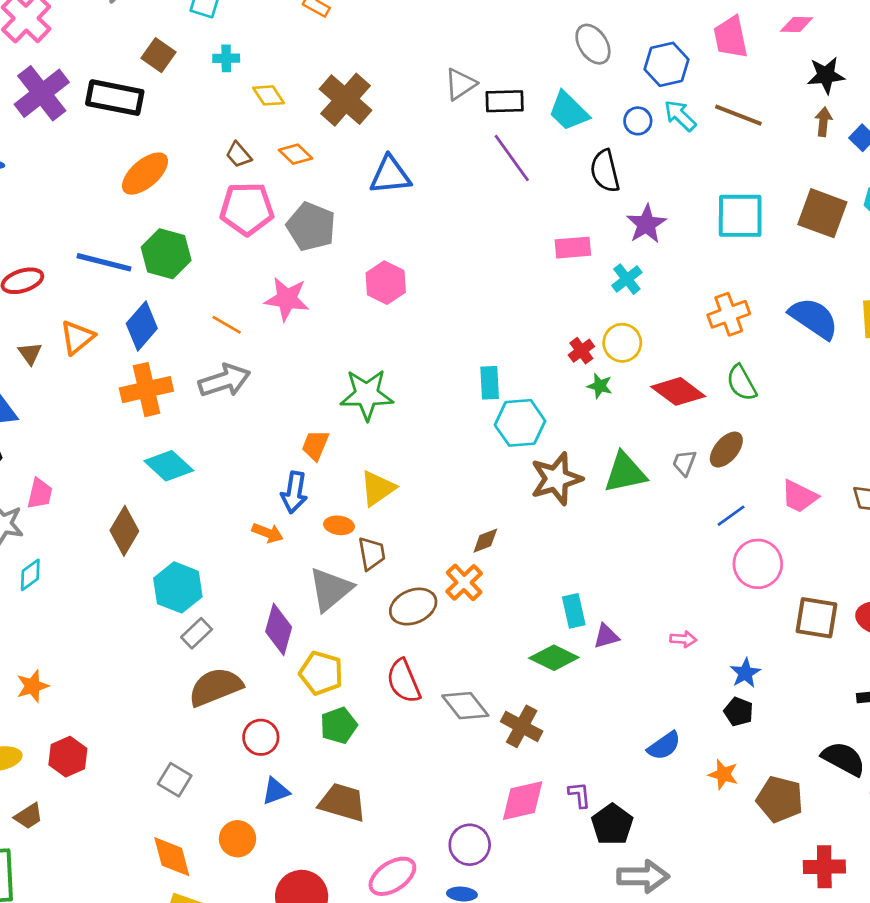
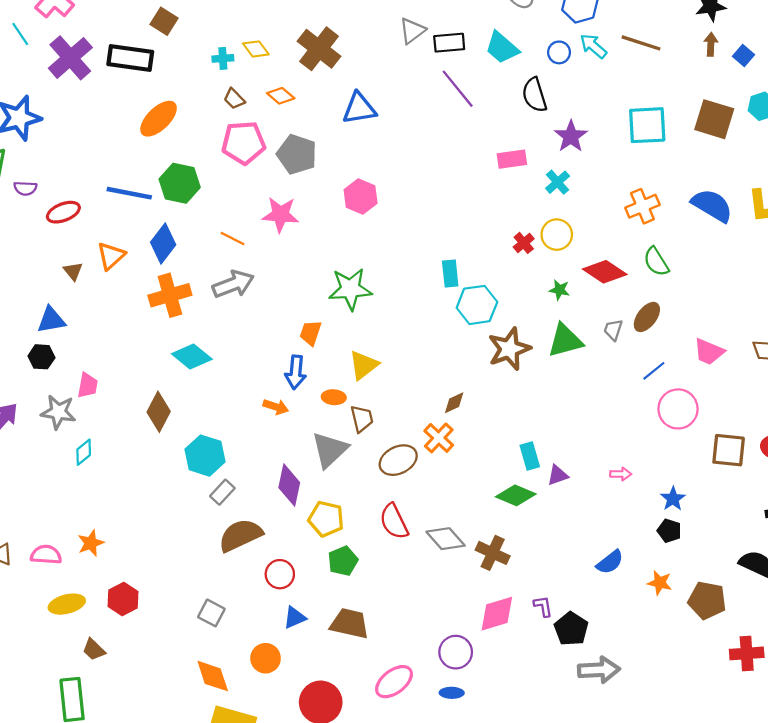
cyan cross: (226, 58) -> (223, 58), moved
green star: (600, 386) -> (560, 290), moved
brown trapezoid: (29, 816) -> (94, 650), turned 80

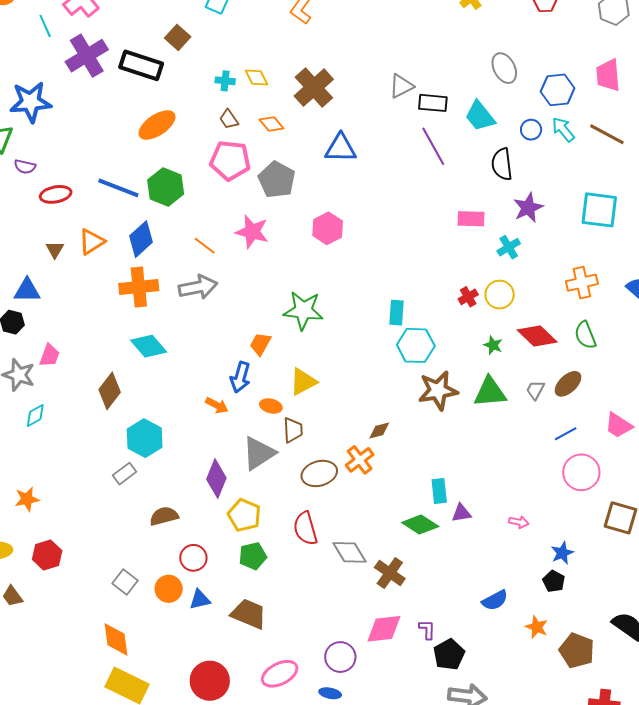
gray rectangle: (222, 492) -> (124, 474), moved
brown semicircle: (240, 535) -> (164, 516), size x0.7
orange circle: (266, 658) -> (169, 589), moved

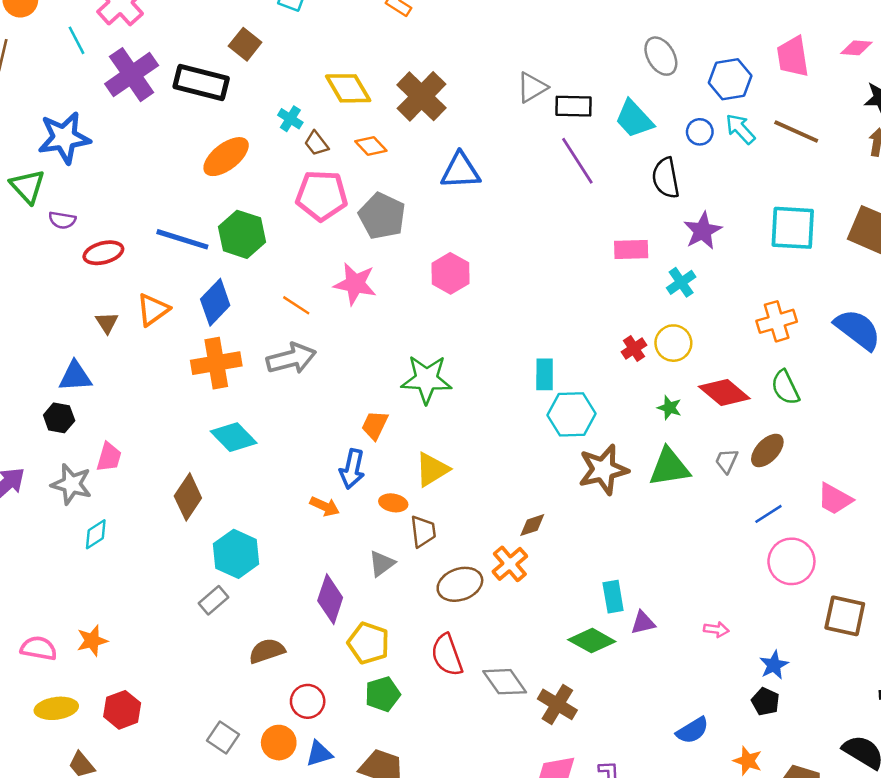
yellow diamond: (257, 78) -> (348, 88), size x1.5
cyan cross: (225, 81) -> (290, 119), moved, turned 30
gray triangle: (259, 453) -> (382, 563), size x0.6

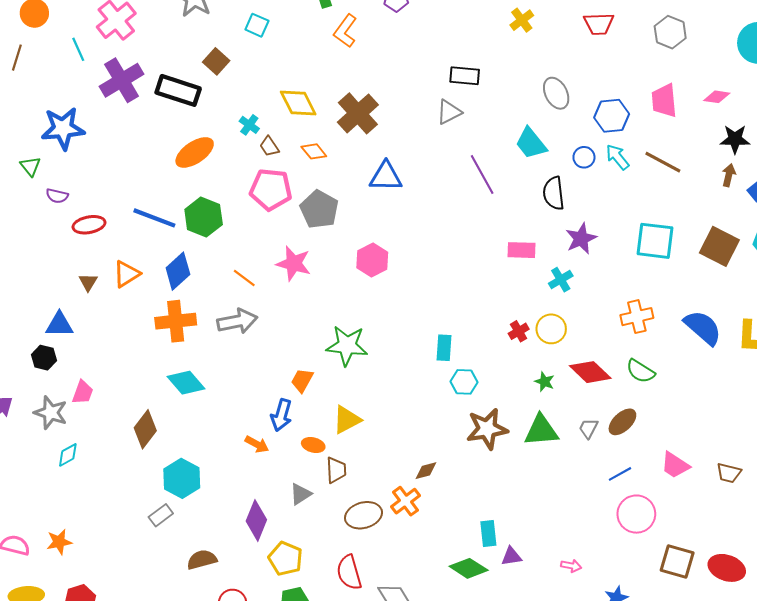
black rectangle: (573, 106) -> (465, 76), moved
green triangle: (28, 186) -> (30, 166), size x0.7
green semicircle: (785, 387) -> (640, 371), turned -36
cyan hexagon: (572, 414) -> (464, 382), size x0.7

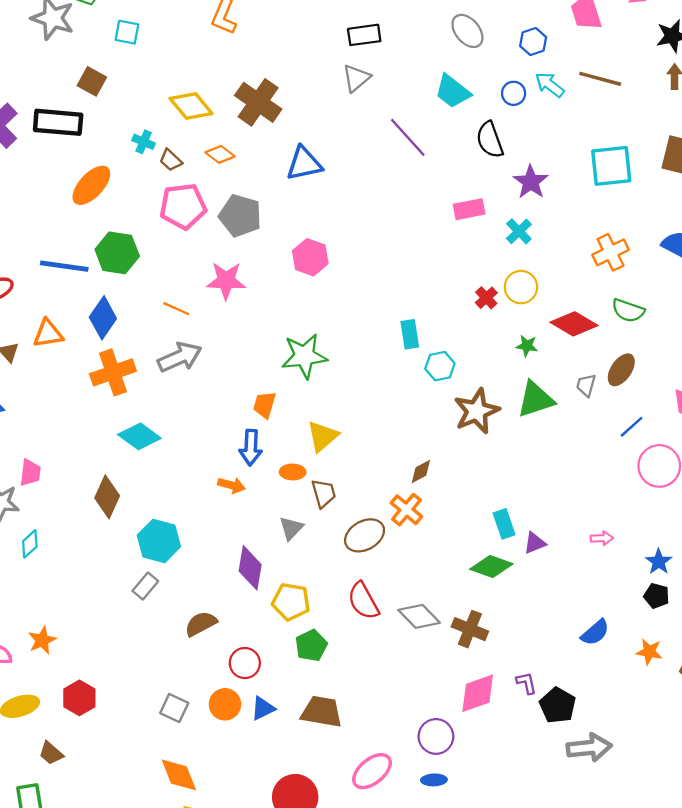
blue hexagon: (612, 116) -> (533, 42), size x0.7
orange triangle: (127, 274) -> (48, 334), turned 36

